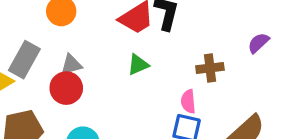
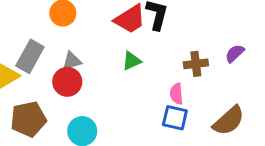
purple semicircle: (258, 43) -> (235, 53), moved

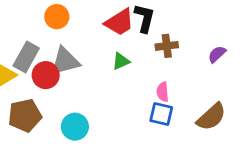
gray triangle: (72, 61) -> (65, 61), size x1.6
brown cross: (196, 64) -> (167, 46), moved
red circle: (67, 82) -> (46, 75), moved

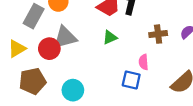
brown cross: (167, 46) -> (158, 34), moved
gray rectangle: (26, 57) -> (34, 16), moved
blue square: (161, 114) -> (131, 80), moved

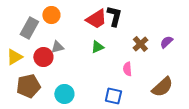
brown cross: (158, 34) -> (140, 44), turned -35
gray triangle: (65, 37) -> (57, 47), size x0.6
blue square: (131, 80) -> (113, 96), moved

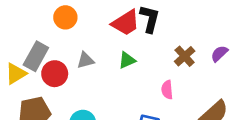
gray rectangle: (29, 28) -> (36, 56), moved
gray triangle: (57, 47) -> (85, 60), moved

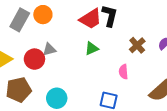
gray rectangle: (36, 56) -> (20, 20), moved
gray triangle: (85, 60) -> (49, 50), moved

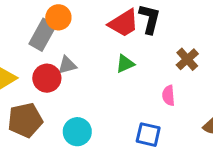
gray rectangle: (20, 20) -> (43, 35), moved

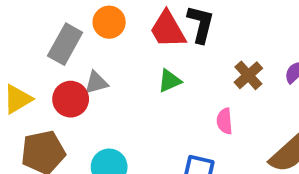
orange circle: (58, 17) -> (109, 22), moved
red trapezoid: (124, 23) -> (168, 29), turned 92

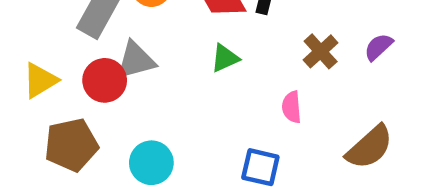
gray triangle: (96, 83) -> (136, 60), size x1.4

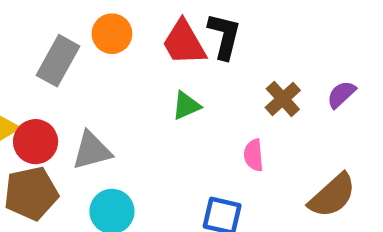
gray triangle: (136, 60) -> (92, 151), moved
red circle: (105, 80) -> (36, 142), moved

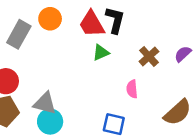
green triangle: (186, 106) -> (101, 53), moved
gray triangle: (92, 151) -> (45, 103), moved, turned 30

